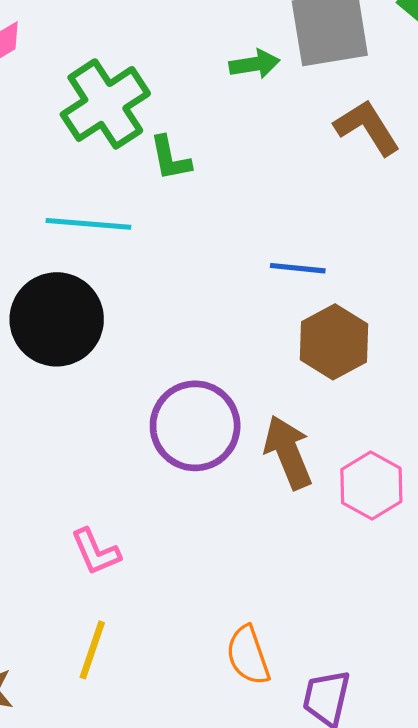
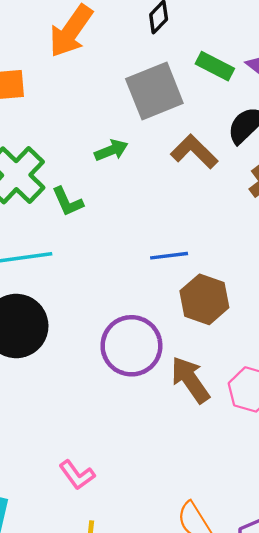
green arrow: (254, 64) -> (111, 150), moved
purple circle: (195, 426) -> (131, 346), moved

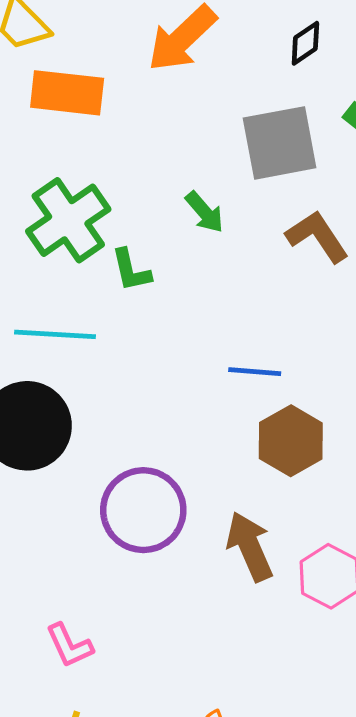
green arrow: (111, 150) -> (205, 212), turned 60
purple circle: (131, 346) -> (143, 510), moved

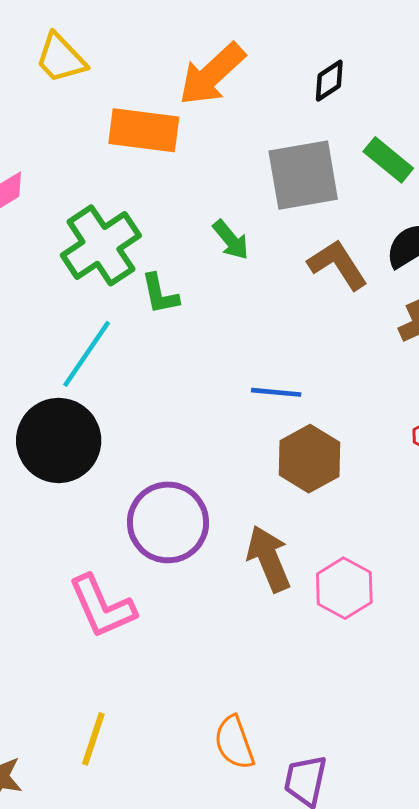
orange rectangle: (67, 93) -> (144, 130), moved
cyan line: (55, 334) -> (87, 354), turned -60
pink L-shape: (69, 645) -> (102, 607), moved, size x1.5

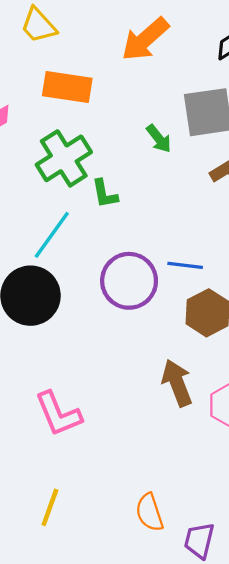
orange rectangle: (144, 130) -> (67, 87), moved
green arrow: (231, 240) -> (159, 139), moved
purple circle: (168, 522) -> (129, 281), moved

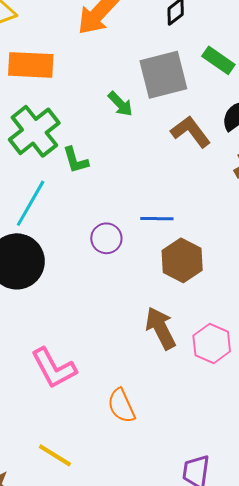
purple circle: (129, 281) -> (106, 238), size x0.6
yellow line: (50, 507) -> (55, 455), turned -72
orange semicircle: (149, 512) -> (121, 406), moved

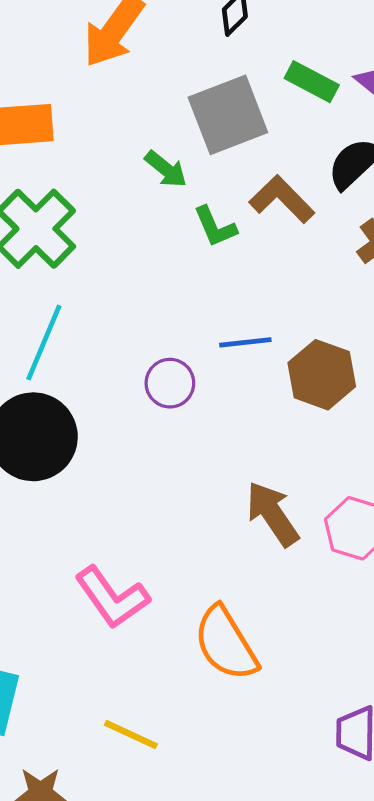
green L-shape: (76, 160) -> (215, 227), moved
brown hexagon: (182, 260) -> (322, 375), moved
orange semicircle: (121, 406) -> (226, 643), size x1.4

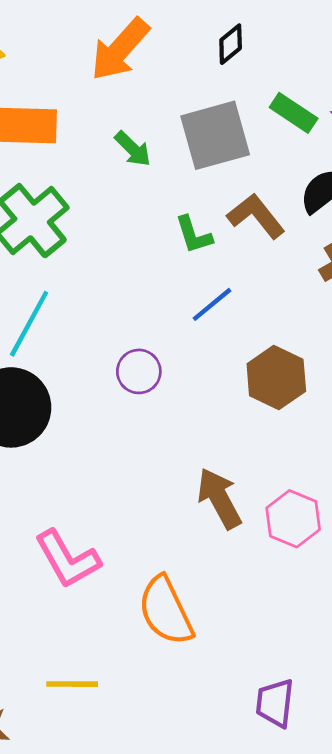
green arrow: (166, 169) -> (133, 149), moved
blue line: (245, 342) -> (212, 304), moved, turned -39
yellow line: (131, 734) -> (72, 684), turned -30

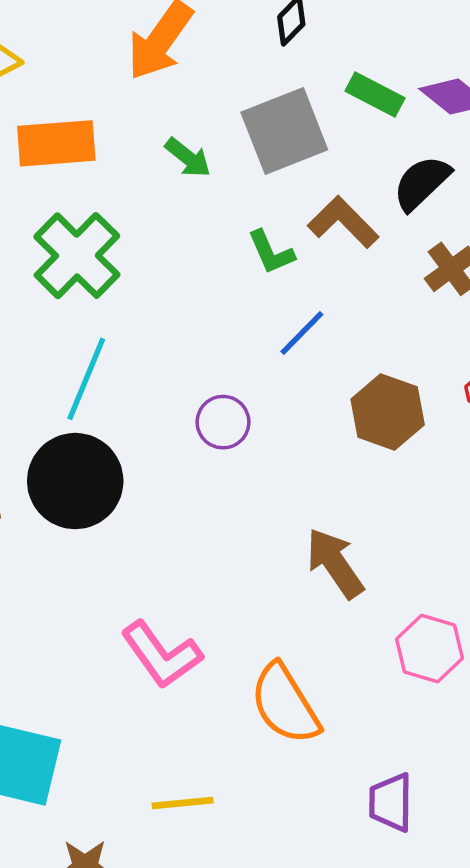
pink hexagon: (293, 519) -> (430, 649), moved
purple trapezoid: (275, 703) -> (391, 802), moved

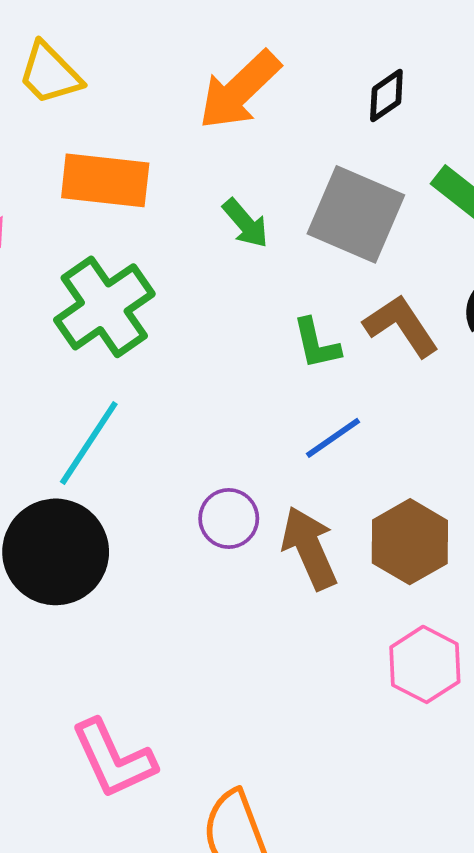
gray square: (284, 131) -> (356, 214), turned 34
brown arrow: (335, 563) -> (309, 548), moved
pink hexagon: (430, 649) -> (425, 664), moved

